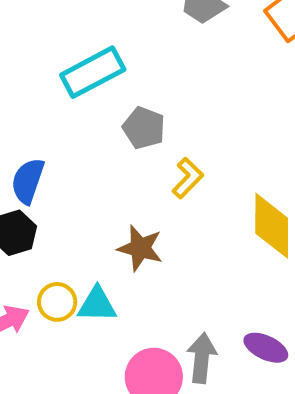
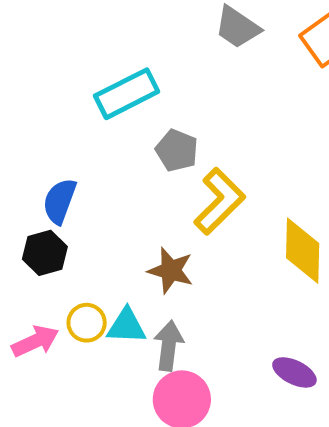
yellow L-shape: (188, 178) -> (219, 201), size x1.6
gray arrow: (202, 358) -> (169, 346), moved

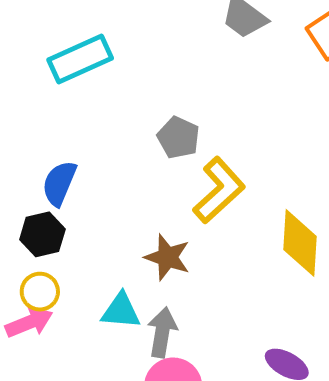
cyan rectangle: (127, 94) -> (80, 59), moved
yellow circle: (87, 323) -> (40, 292), moved

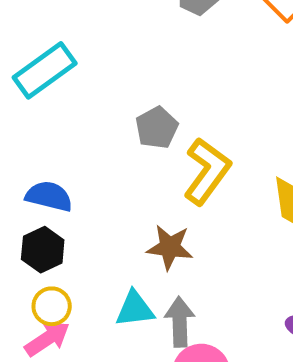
gray pentagon: (178, 138) -> (157, 128), turned 30
blue semicircle: (59, 183) -> (49, 196), turned 93

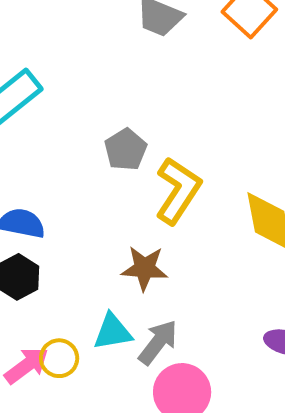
yellow circle: (52, 306) -> (59, 358), moved
gray arrow: (180, 322) -> (158, 342), turned 42

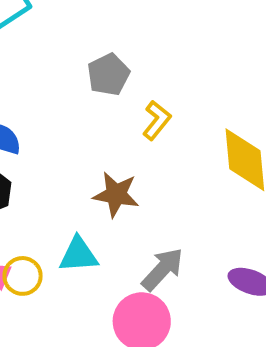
yellow L-shape: (178, 191) -> (157, 120), size x0.6
gray arrow: (158, 342) -> (162, 269), moved

